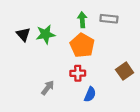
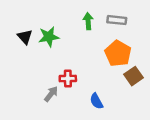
orange pentagon: (82, 45) -> (118, 53), moved
red cross: (78, 73) -> (68, 78), moved
blue semicircle: (90, 94) -> (96, 101), turned 128

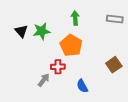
gray rectangle: (117, 20) -> (115, 19), moved
orange pentagon: (118, 53) -> (71, 45), moved

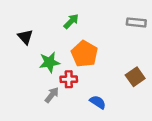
green arrow: (75, 18) -> (71, 21), moved, turned 48
green star: (42, 31) -> (49, 62), moved
blue semicircle: (82, 86) -> (98, 102), turned 152

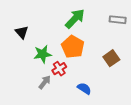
green arrow: (71, 21) -> (75, 19), moved, size x1.5
brown square: (135, 77) -> (111, 58), moved
red cross: (69, 79) -> (59, 69), turned -32

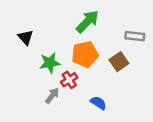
gray rectangle: (118, 20) -> (135, 36), moved
orange pentagon: (73, 47) -> (85, 54), turned 30
brown square: (111, 58) -> (119, 62), moved

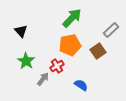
gray rectangle: (135, 36) -> (111, 30), turned -49
green star: (50, 63) -> (26, 61), moved, turned -30

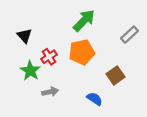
brown square: (98, 51) -> (116, 75), moved
red cross: (57, 66) -> (49, 57), moved
gray arrow: (43, 79) -> (50, 92), turned 40

